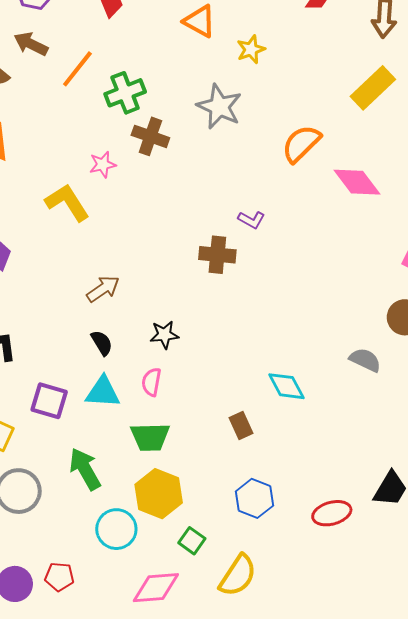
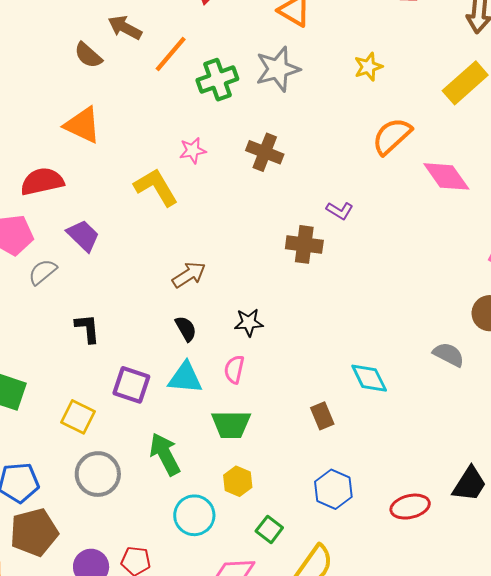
yellow star: (251, 49) -> (368, 67), moved
gray star: (219, 107) -> (278, 69), moved, turned 30
brown cross: (150, 136) -> (265, 152), moved
yellow hexagon: (159, 494) -> (238, 481), size x0.6

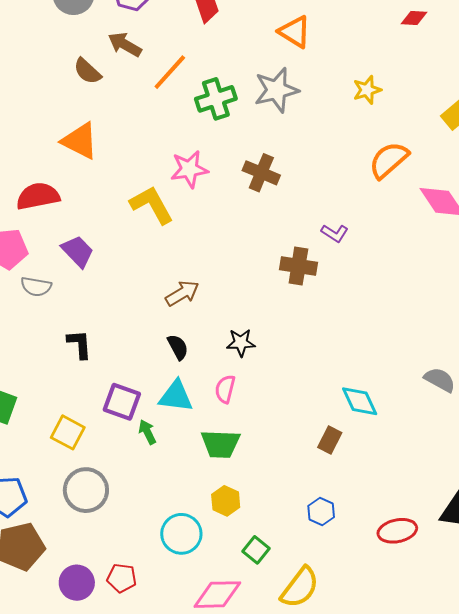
pink star: (193, 151) -> (189, 169), size x1.4
gray semicircle: (43, 272) -> (36, 287), turned -132
brown rectangle: (322, 416) -> (330, 440), moved, turned 48
green arrow: (165, 454) -> (147, 432), moved, size x0.6
blue hexagon: (333, 489) -> (321, 511), size x0.7

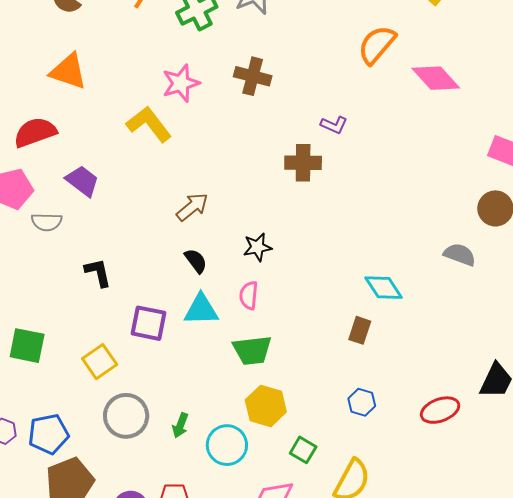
yellow square: (68, 432) -> (100, 362), turned 36
green arrow: (147, 432) -> (180, 425), moved, turned -125
yellow hexagon: (226, 501) -> (266, 406), size x1.4

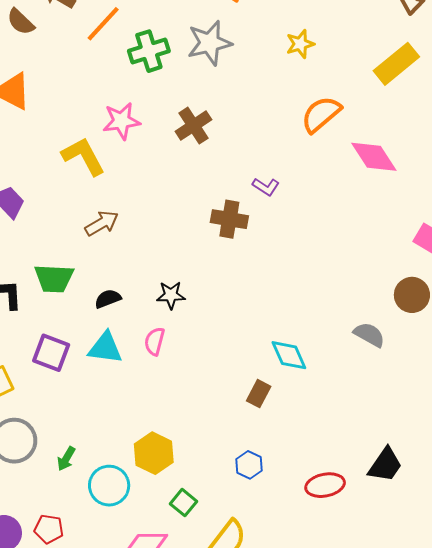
brown cross: (253, 76) -> (193, 126), turned 33
brown arrow: (192, 207) -> (102, 223), moved
black semicircle: (196, 261) -> (108, 299), turned -84
green trapezoid: (252, 350) -> (54, 278), moved

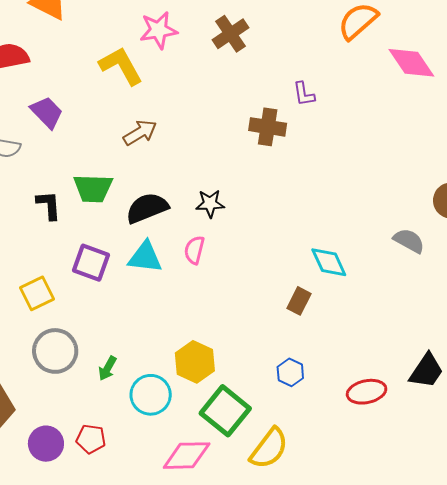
purple L-shape: (266, 187) -> (304, 94), turned 48
black semicircle: (108, 299) -> (147, 208), size x1.6
green square: (183, 503) -> (225, 411), size x1.8

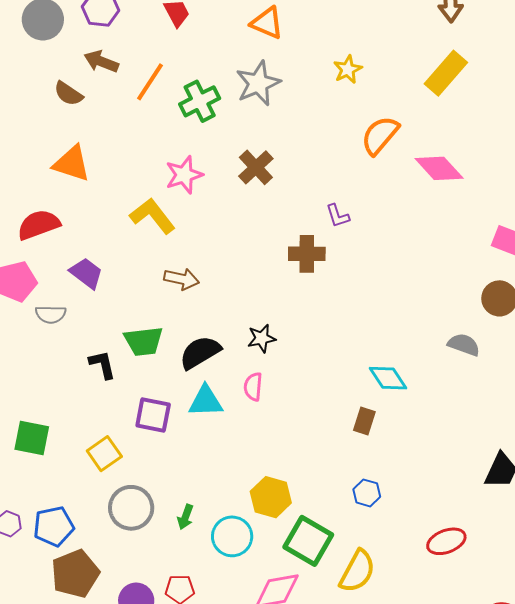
brown arrow: (140, 133) -> (182, 279), turned 52
red ellipse: (367, 392) -> (446, 541), moved

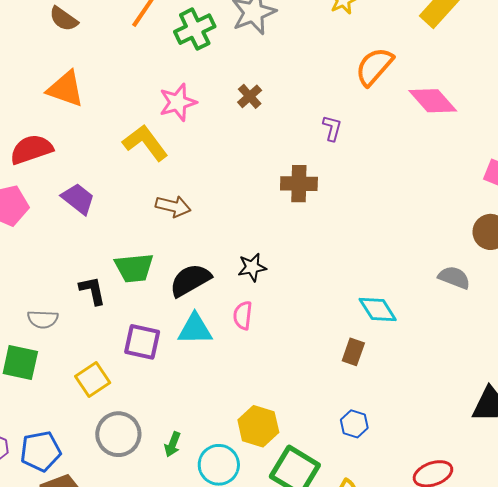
brown cross: (256, 167) -> (250, 96), size x0.7
purple L-shape: (338, 216) -> (332, 128), moved, turned -148
gray semicircle: (51, 314) -> (43, 319), moved

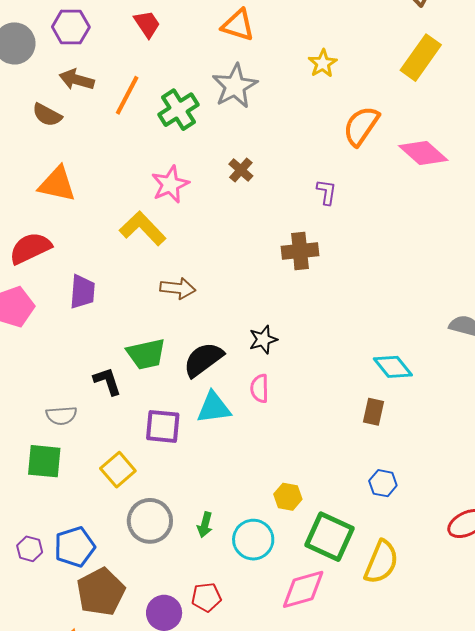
purple trapezoid: (78, 199) -> (82, 292), turned 63
yellow hexagon: (258, 426) -> (288, 497), size x0.7

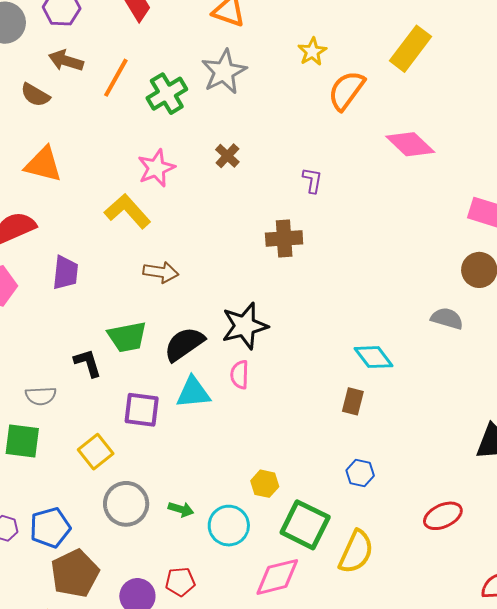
orange semicircle: (361, 126) -> (346, 90), moved
black star: (263, 340) -> (245, 326), size x1.6
green arrow: (205, 525) -> (181, 509), turned -90

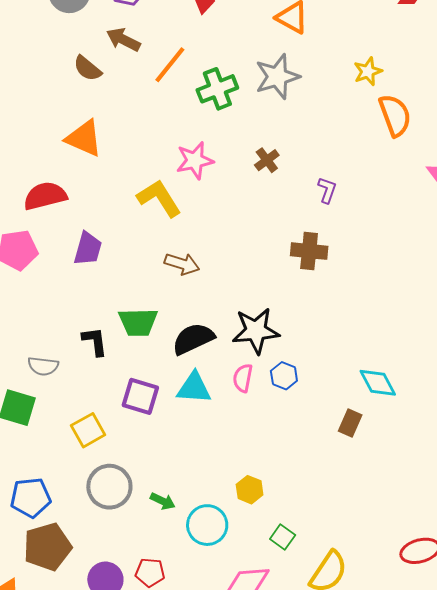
orange semicircle: (346, 90) -> (395, 115), turned 114
purple L-shape: (312, 180) -> (327, 190), moved
blue hexagon: (360, 473) -> (284, 376), moved
green square: (305, 525) -> (283, 537), size x0.5

